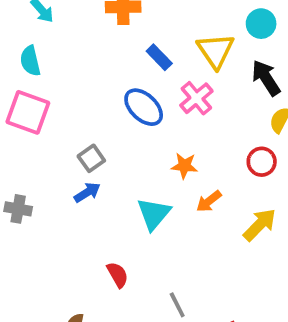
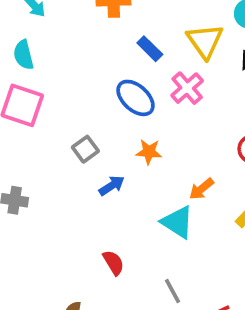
orange star: (184, 166) -> (149, 152), moved
blue arrow: (87, 192) -> (112, 186), moved
cyan triangle: (154, 214) -> (177, 222), moved, turned -36

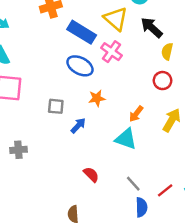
blue rectangle: (150, 49) -> (82, 32), size x1.6
gray square: (85, 149) -> (56, 106), turned -35

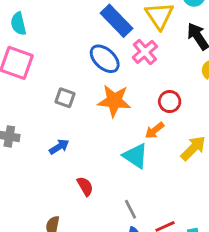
red circle: (163, 81) -> (170, 102), moved
orange star: (97, 98) -> (114, 101), size x1.6
blue arrow: (78, 126) -> (59, 147), moved

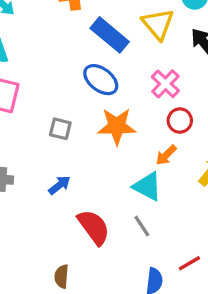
pink cross: (145, 52) -> (165, 84), moved
red semicircle: (85, 186) -> (94, 227), size x1.6
gray line: (131, 209) -> (142, 226), moved

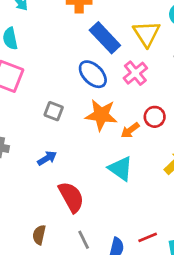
pink cross: (165, 84) -> (135, 73), moved
orange arrow: (166, 155) -> (130, 130), moved
gray line: (142, 226) -> (84, 240), moved

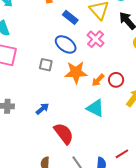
blue rectangle: (105, 38) -> (70, 17), size x0.7
gray square: (54, 111) -> (46, 65), moved
red circle: (155, 117) -> (116, 80), moved

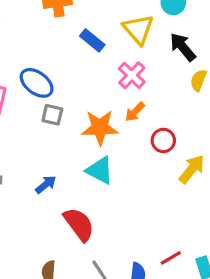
blue ellipse: (66, 44) -> (37, 83), moved
orange arrow: (98, 80) -> (135, 112), moved
cyan triangle: (95, 108) -> (100, 170), moved

